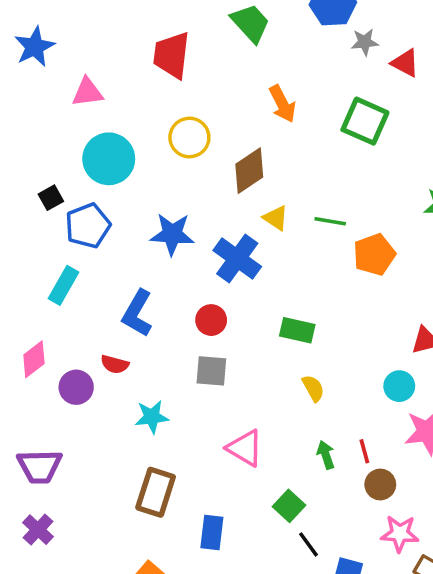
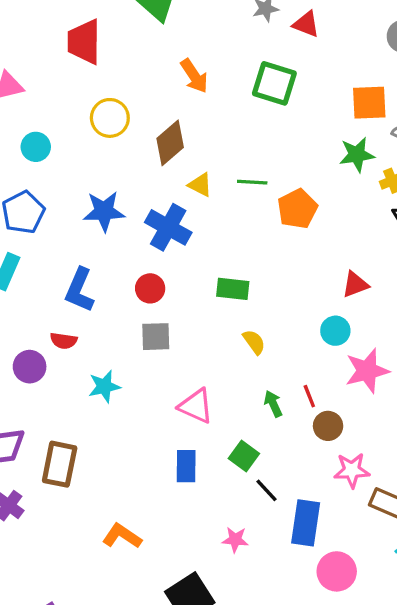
cyan circle: (109, 159) -> (36, 147), size x0.6
brown rectangle: (156, 492) -> (60, 464), moved
blue rectangle: (212, 532) -> (186, 466), moved

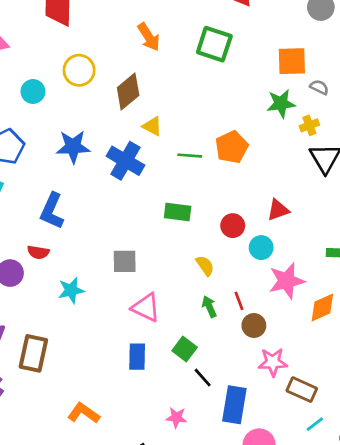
cyan circle: (36, 147) -> (33, 91), moved
green line: (252, 182) -> (190, 156), moved
red circle: (150, 288) -> (233, 226), moved
gray square: (156, 337) -> (125, 261), moved
yellow semicircle: (254, 342) -> (205, 266), moved

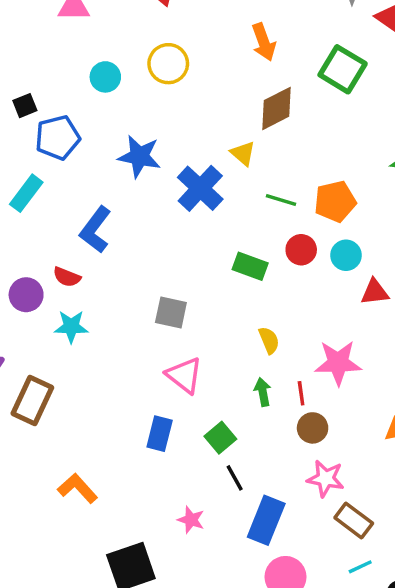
brown diamond: (128, 91) -> (277, 108), moved
red circle: (233, 226) -> (301, 250), moved
cyan circle: (261, 248) -> (346, 255), moved
pink star: (287, 281) -> (338, 363), moved
cyan star: (71, 290) -> (71, 327), moved

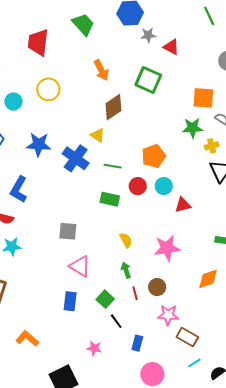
green line: (281, 200) -> (113, 166), moved
red line: (301, 393) -> (135, 293), moved
blue rectangle: (266, 520) -> (137, 343), size x0.6

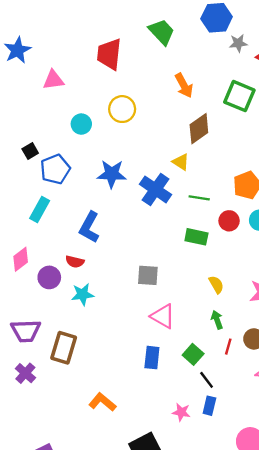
red line: (135, 293) -> (228, 347), turned 32
blue rectangle: (137, 343) -> (209, 406), moved

